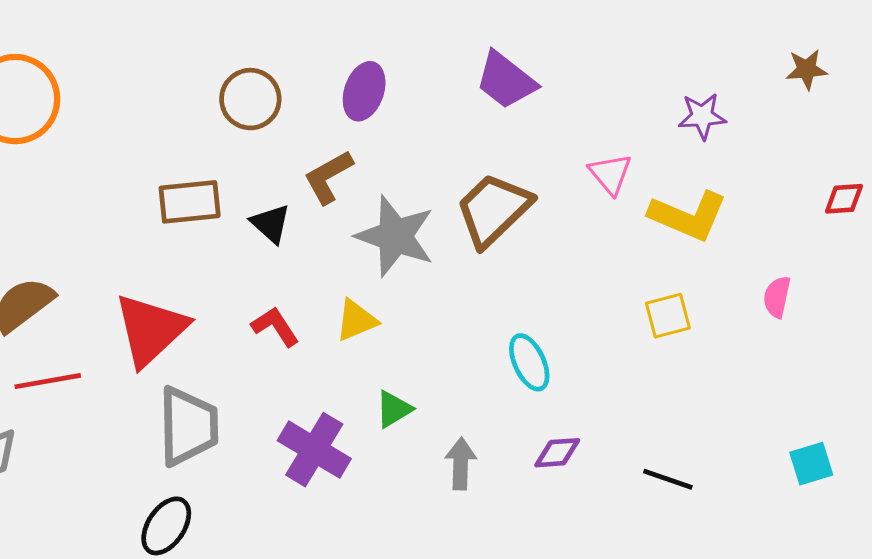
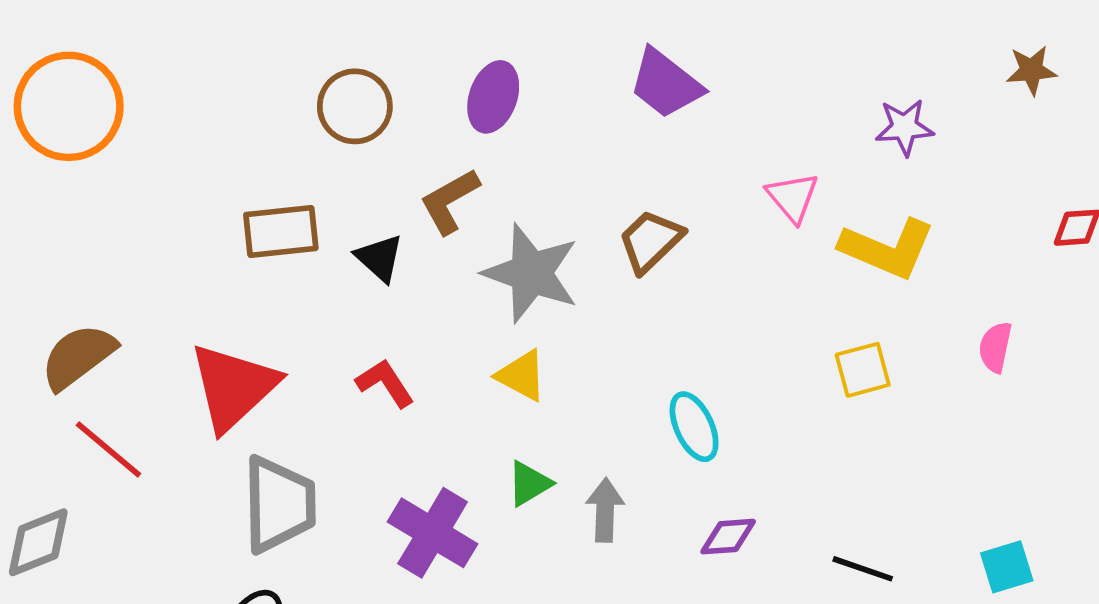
brown trapezoid: (493, 210) -> (650, 241), size x0.7
yellow triangle: (356, 320) -> (522, 375), moved, turned 51
red line: (48, 381) -> (108, 449), turned 50
gray arrow: (461, 464) -> (605, 510), moved
cyan square: (811, 464) -> (1007, 567), moved

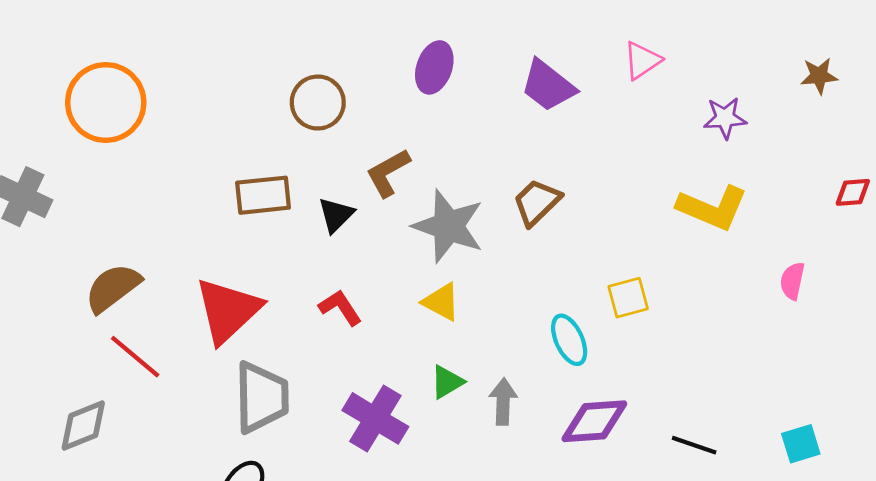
purple ellipse: (493, 97) -> (434, 67), moved
pink triangle: (793, 197) -> (642, 60), moved, turned 36
black triangle: (379, 258) -> (336, 215), turned 33
yellow square: (863, 370) -> (628, 298), moved
purple diamond: (728, 537) -> (594, 421), size x1.6

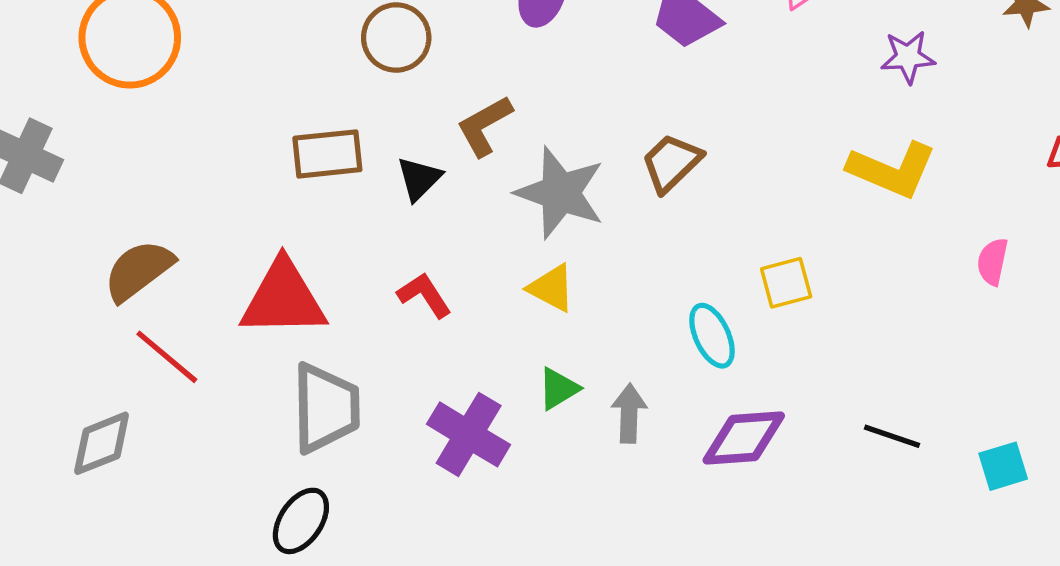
red triangle: (228, 310) -> (283, 299), turned 42
black line: (694, 445) -> (892, 436), moved

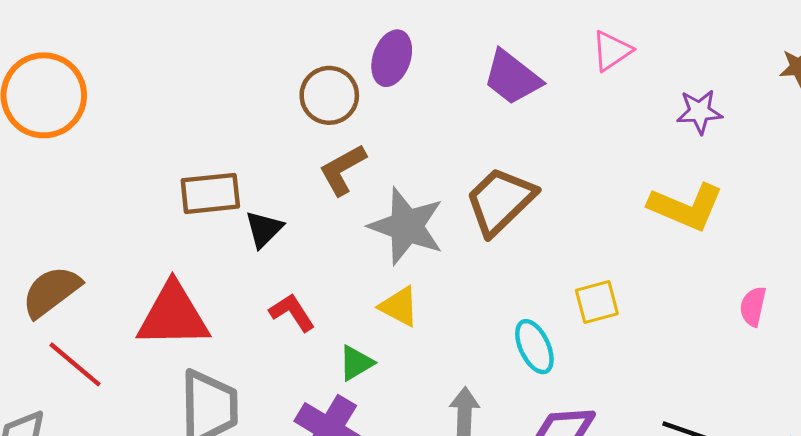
brown circle: (396, 38) -> (329, 95), moved
brown trapezoid: (671, 163) -> (500, 201), size x1.4
black triangle: (419, 179) -> (264, 229), moved
pink semicircle: (993, 262) -> (753, 306), moved
green triangle: (559, 389) -> (356, 363), moved

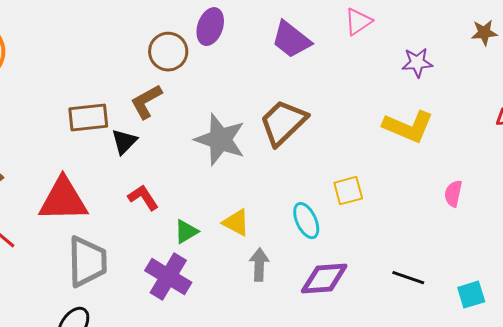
brown L-shape: (343, 170) -> (146, 102), moved
yellow triangle: (399, 306) -> (236, 223), moved

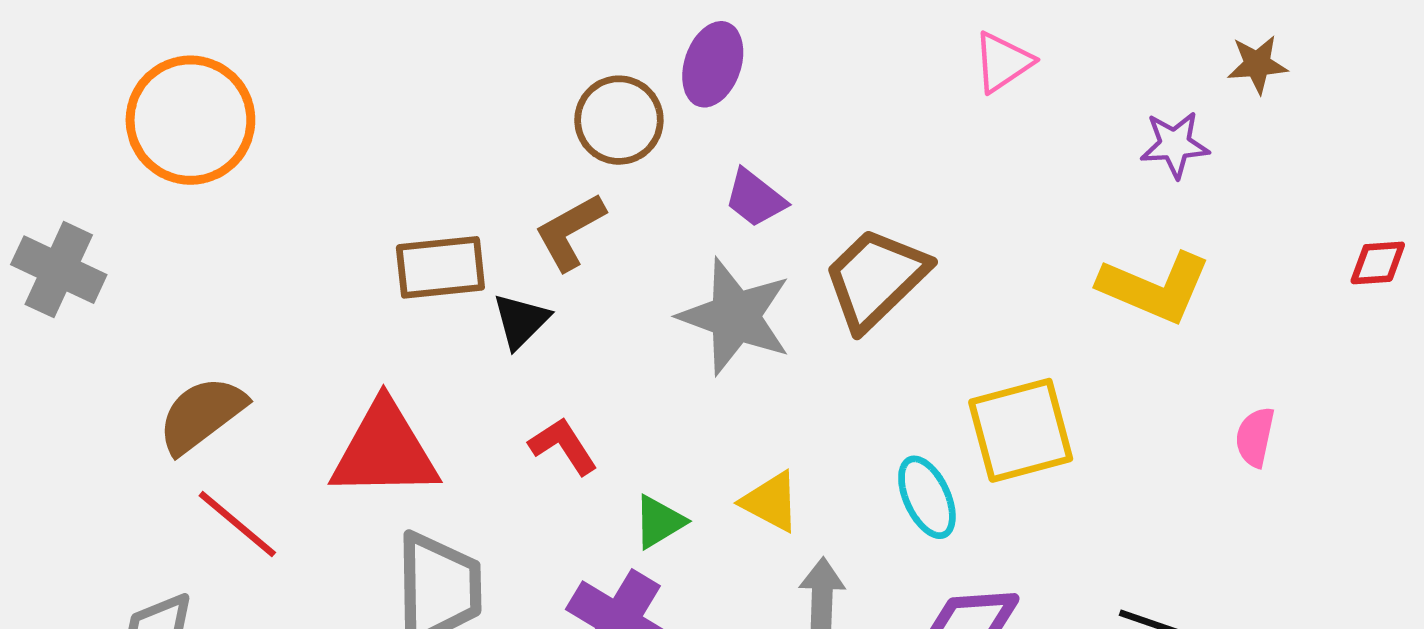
pink triangle: (358, 22) -> (1003, 62), moved
brown star: (484, 33) -> (1257, 64), moved
purple trapezoid: (291, 40) -> (755, 198), moved, size x0.7
yellow square: (348, 191) -> (1021, 430), size x1.6

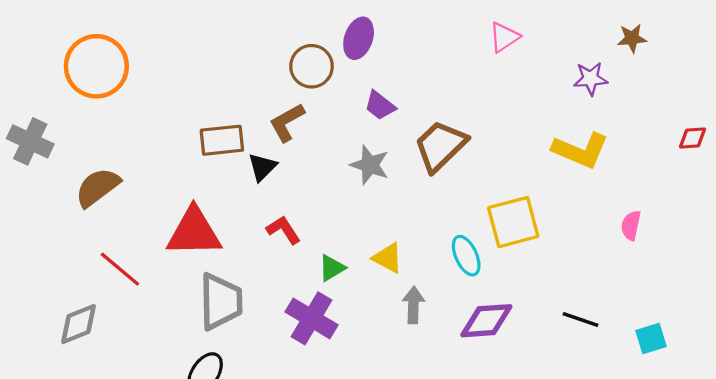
gray star: (735, 316) -> (370, 165), size x0.7
brown semicircle: (202, 415) -> (97, 187), moved

